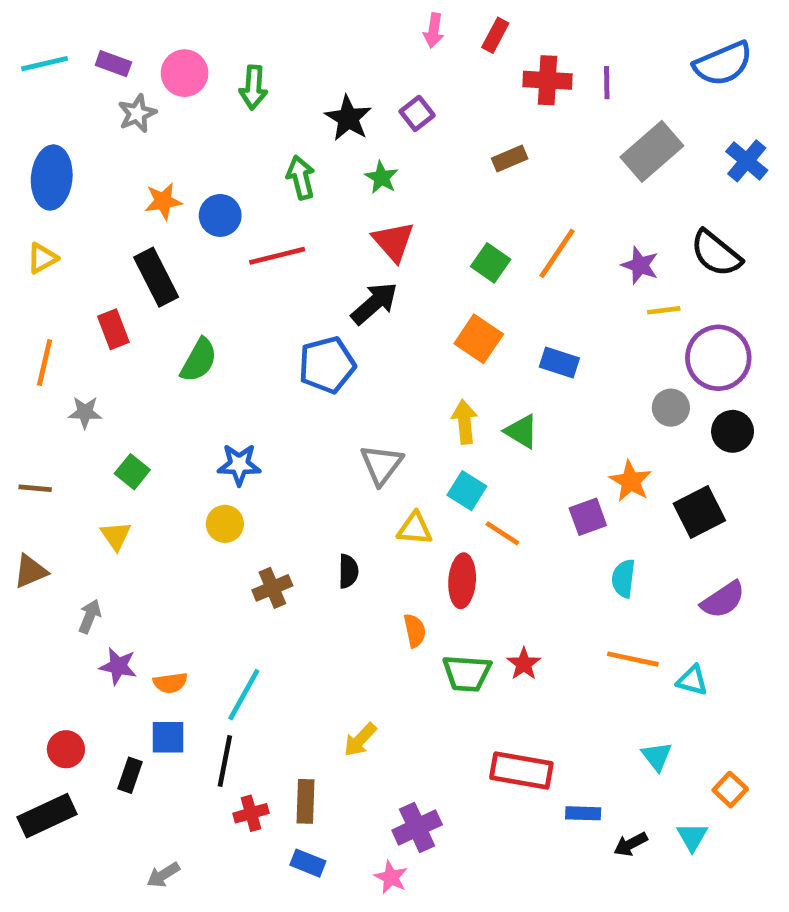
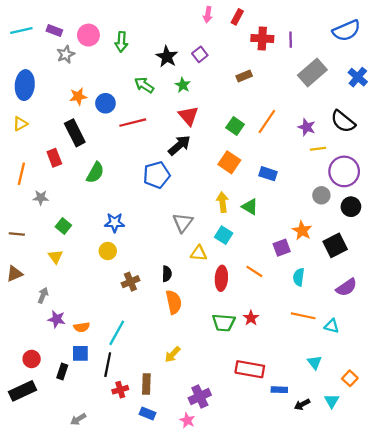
green arrow: (301, 178) -> (144, 85), turned -42
orange line: (502, 533) -> (254, 271), moved
orange semicircle: (415, 631) -> (174, 302), moved, size x1.5

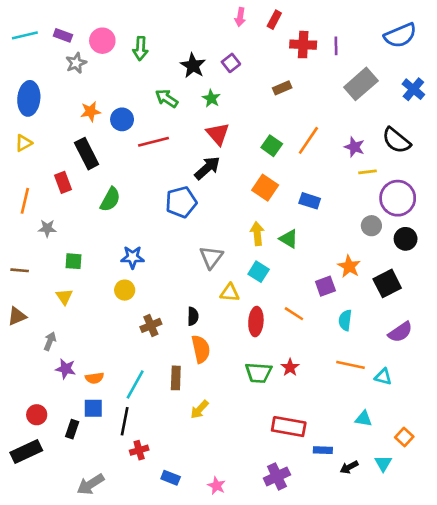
green square: (63, 226) -> (73, 261), turned -35
cyan triangle: (315, 362) -> (364, 419), turned -42
brown rectangle: (146, 384) -> (176, 378), moved
purple cross: (200, 396) -> (277, 476), moved
gray arrow: (78, 419) -> (91, 484), size x1.5

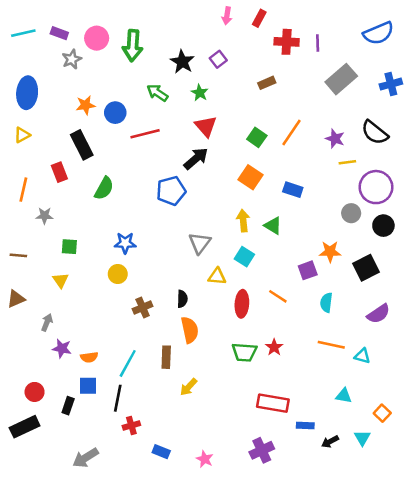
green arrow: (140, 49) -> (133, 46), size x1.4
blue cross: (413, 89) -> (391, 84), turned 35
orange star: (349, 266) -> (330, 252), turned -30

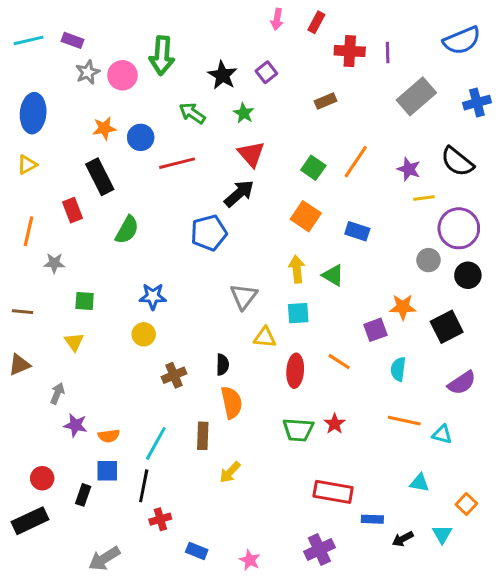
pink circle: (97, 38) -> (122, 75), moved
cyan square: (244, 257) -> (298, 313), turned -36

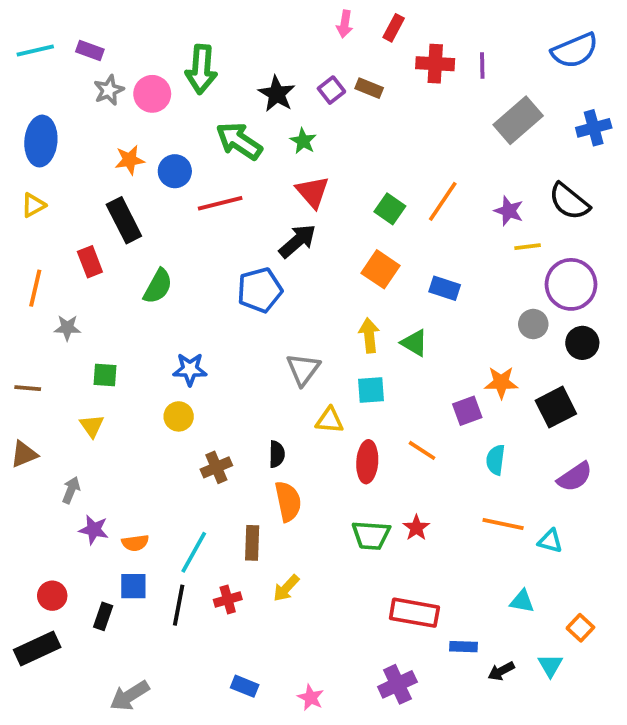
brown rectangle: (325, 101) -> (369, 88), moved, turned 45
green arrow: (192, 113) -> (239, 141), size x1.4
red cross: (160, 519) -> (228, 599), moved

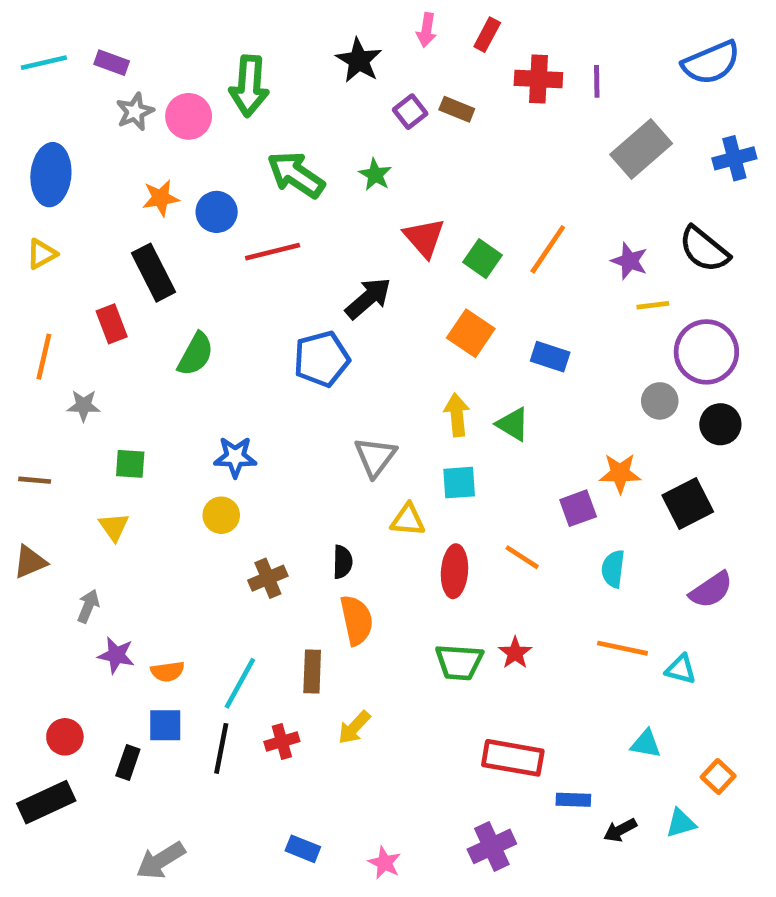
black star: (277, 94) -> (359, 60), moved
red triangle: (313, 192) -> (424, 238), moved
cyan triangle: (550, 665) -> (681, 823), turned 44

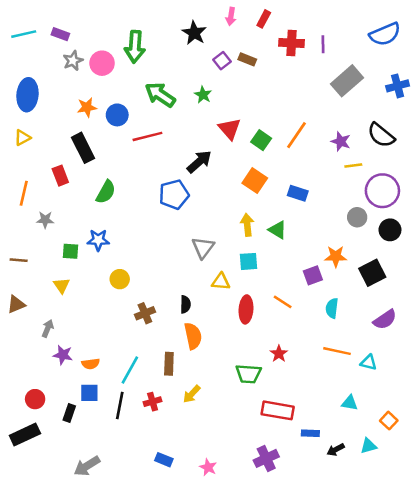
blue star: (235, 457) -> (98, 240), moved
green trapezoid: (459, 662) -> (249, 374), moved

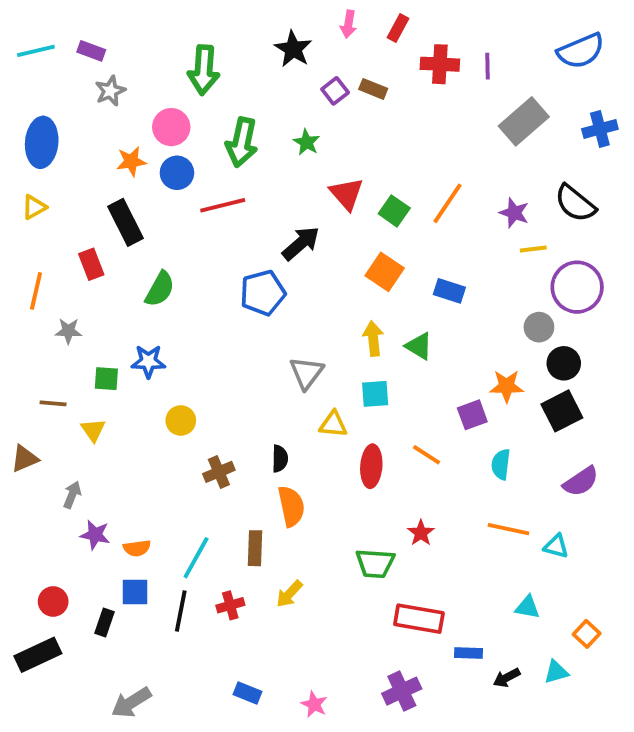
pink circle: (102, 63) -> (171, 127), moved
green arrow: (160, 95) -> (242, 142), turned -112
black circle: (390, 230) -> (564, 363), moved
brown line: (19, 260) -> (53, 403), moved

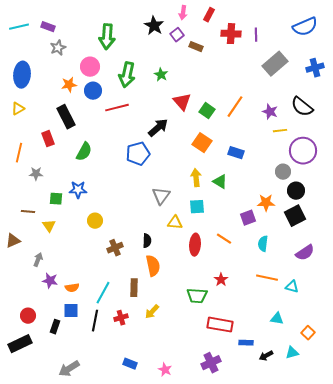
purple square: (335, 91) -> (177, 35), moved

